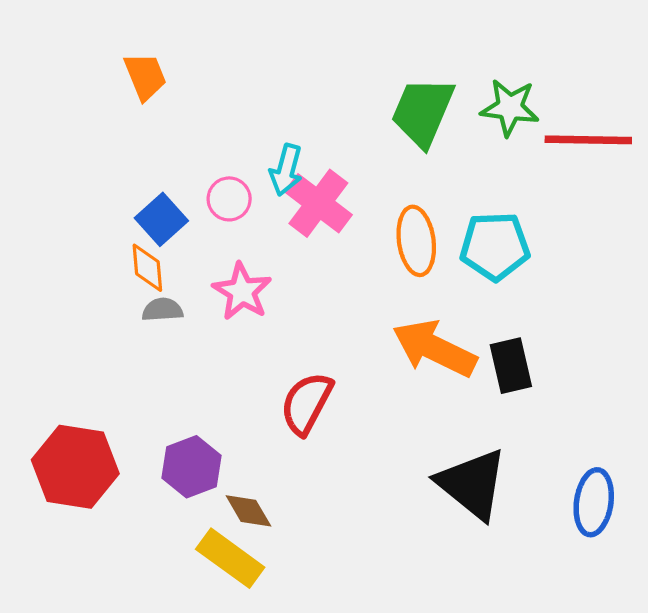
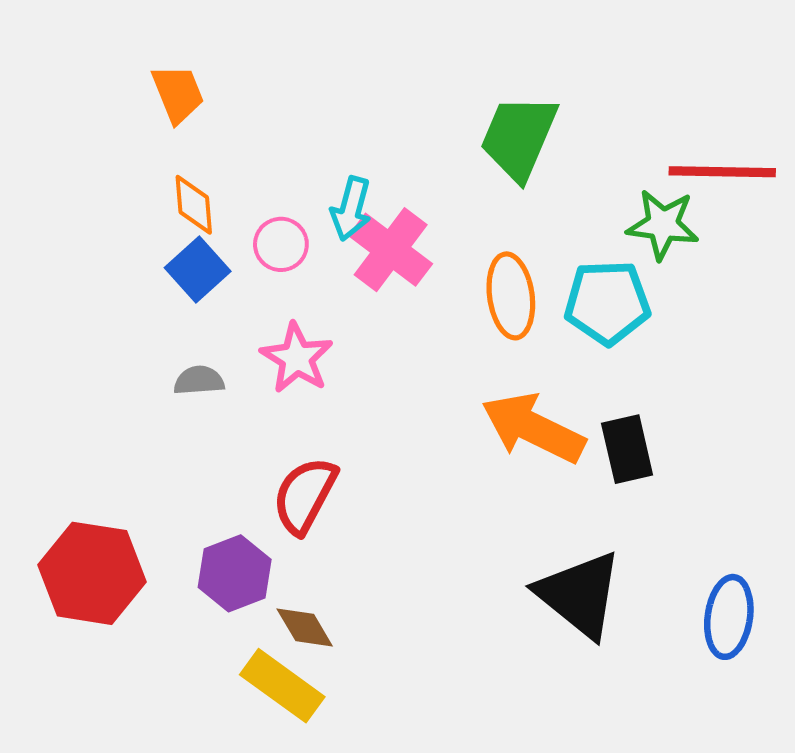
green star: (510, 108) -> (663, 225), moved
orange diamond: (147, 268) -> (194, 205), moved
red semicircle: (307, 403) -> (305, 495), moved

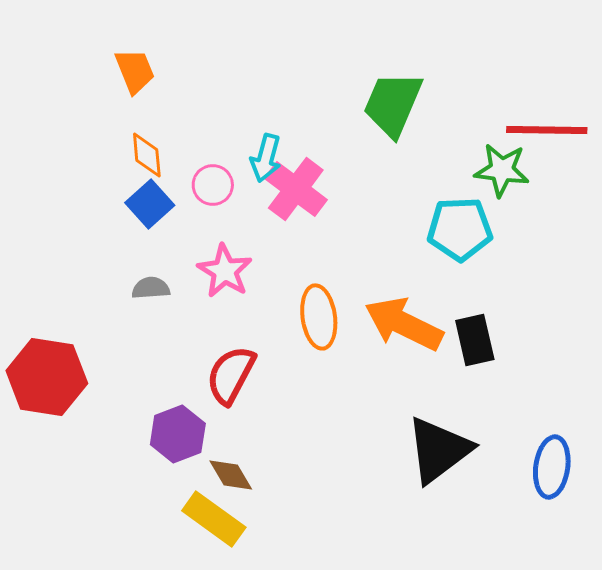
orange ellipse: (511, 296) -> (319, 317), moved
red hexagon: (92, 573) -> (47, 377), moved
black triangle: (580, 594) -> (439, 450), turned 44

